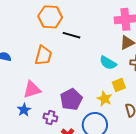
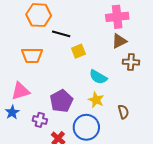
orange trapezoid: (43, 55) -> (32, 55), turned 75
cyan semicircle: (108, 63) -> (98, 77), moved
yellow square: (119, 85) -> (78, 51), moved

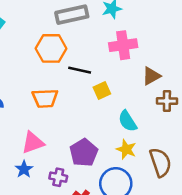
pink cross: (117, 17) -> (123, 45), moved
cyan semicircle: (98, 77) -> (128, 121), turned 30
brown semicircle: (123, 112) -> (160, 162), size x1.6

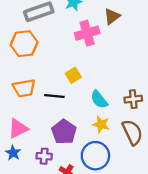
black line: (80, 70) -> (54, 96), moved
brown triangle: (151, 76) -> (112, 16), moved
brown cross: (167, 101) -> (133, 99), moved

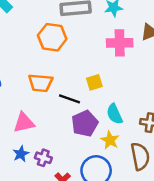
purple pentagon: (64, 132) -> (85, 123), moved
blue star: (13, 153) -> (21, 154), moved

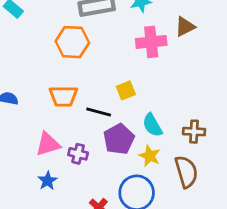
purple cross: (43, 158) -> (78, 154), moved

